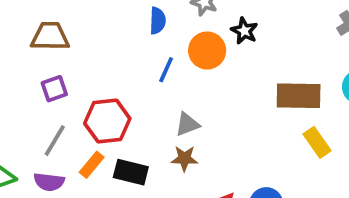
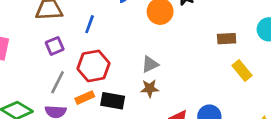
blue line: (166, 70) -> (90, 24), moved
brown rectangle: (299, 96) -> (227, 39), size x0.6
orange rectangle: (92, 165) -> (85, 98), turned 30

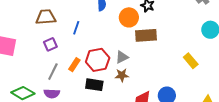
brown rectangle: (227, 39) -> (146, 35), moved, size x1.5
red hexagon: (94, 66) -> (98, 60), moved
orange rectangle: (85, 98) -> (74, 65), moved, turned -32

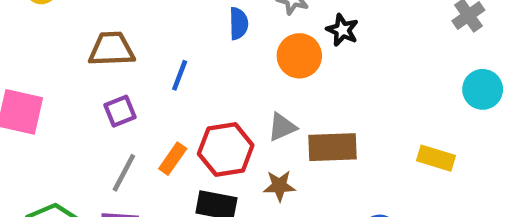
brown rectangle: (146, 35) -> (333, 147), moved
gray triangle: (122, 57) -> (282, 127), moved
yellow rectangle: (191, 61) -> (436, 158), turned -35

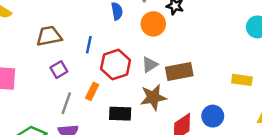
red hexagon: (226, 150) -> (116, 64), moved
yellow rectangle: (436, 158) -> (242, 80), moved
brown star: (279, 186) -> (153, 97), size x1.5

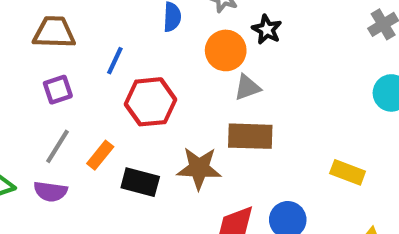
gray triangle: (150, 65) -> (247, 87), moved
orange rectangle: (92, 91) -> (100, 155), moved

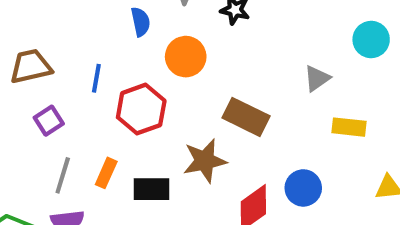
orange circle: (226, 50) -> (186, 57), moved
gray triangle: (247, 87) -> (317, 78), moved
brown rectangle: (250, 136) -> (246, 117), turned 39

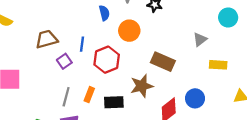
purple square: (49, 121) -> (64, 61), moved

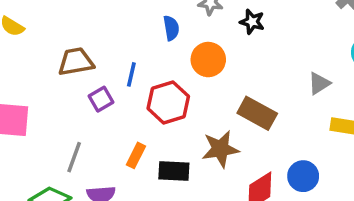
gray line: (66, 97) -> (74, 157), moved

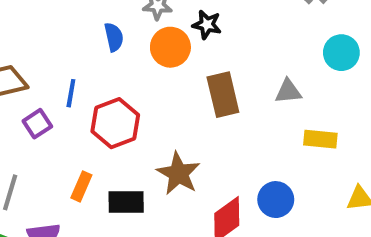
orange circle: (208, 60) -> (170, 47), moved
gray triangle: (319, 83) -> (288, 91), turned 30
brown rectangle: (257, 113) -> (223, 95), moved, turned 51
brown star: (220, 149) -> (178, 174), turned -30

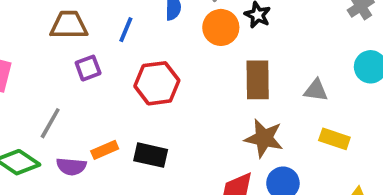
blue line: (71, 93) -> (126, 30), moved
brown star: (178, 174) -> (264, 138), moved, turned -30
orange rectangle: (81, 186) -> (105, 150), moved, turned 30

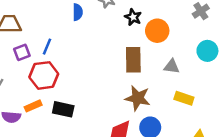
orange circle: (221, 27) -> (157, 31), moved
blue line: (126, 30) -> (47, 47), moved
red hexagon: (157, 83) -> (44, 75), moved

